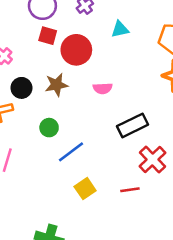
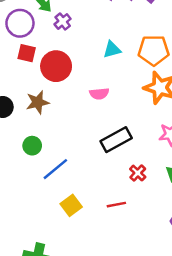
cyan triangle: (120, 29) -> (112, 50), moved
pink semicircle: (103, 88) -> (99, 94), moved
red cross: (153, 160) -> (138, 173), size x0.6

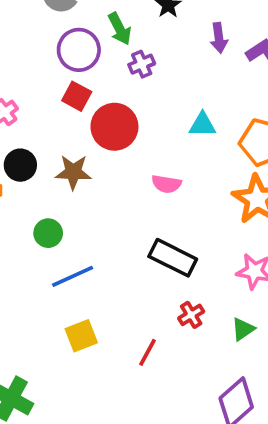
black rectangle: (116, 140) -> (173, 258), turned 40
red line: (116, 205) -> (148, 352), turned -66

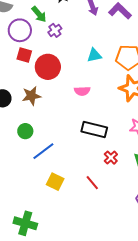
yellow square: (81, 336) -> (55, 182), turned -30
red line: (148, 352) -> (92, 183), turned -56

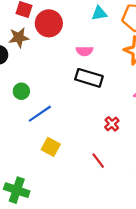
brown star: (31, 96) -> (19, 38), moved
black rectangle: (94, 129) -> (89, 78), moved
red line: (92, 183) -> (98, 161), moved

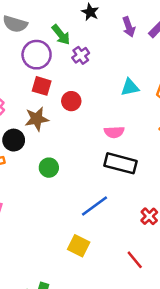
red circle: (49, 23) -> (71, 101), size x0.6
green circle: (21, 91) -> (49, 168), moved
blue line: (40, 114) -> (95, 206), moved

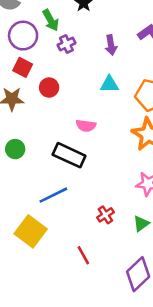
purple arrow: (129, 27) -> (111, 45), moved
black rectangle: (121, 163) -> (69, 155), moved
yellow square: (79, 246) -> (31, 231), size x1.4

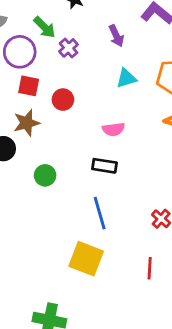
black rectangle: (69, 155) -> (104, 166), size x0.7
blue line: (53, 195) -> (100, 213), turned -64
red line: (83, 255) -> (150, 268), turned 48

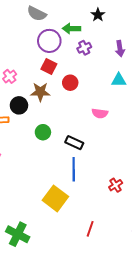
green arrow: (45, 27) -> (71, 29), turned 120
black rectangle: (104, 166) -> (74, 143), moved
red line: (150, 268) -> (90, 229), moved

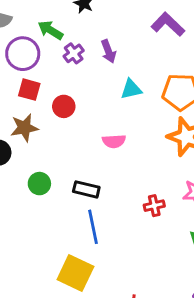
green arrow: (71, 29) -> (50, 30), turned 42
purple arrow: (120, 49) -> (108, 51), moved
red cross: (116, 185) -> (154, 206), moved, turned 32

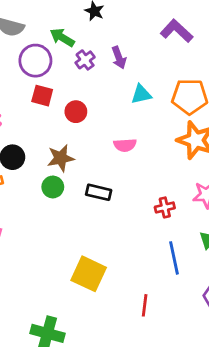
brown star: (24, 128) -> (61, 158), moved
blue line: (93, 227) -> (174, 258), moved

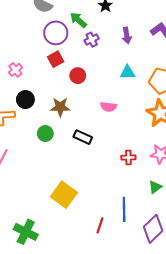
purple arrow: (119, 58) -> (127, 36), moved
red square: (42, 96) -> (56, 59), turned 35
green circle: (53, 187) -> (45, 133), moved
blue line: (174, 258) -> (124, 209), moved

